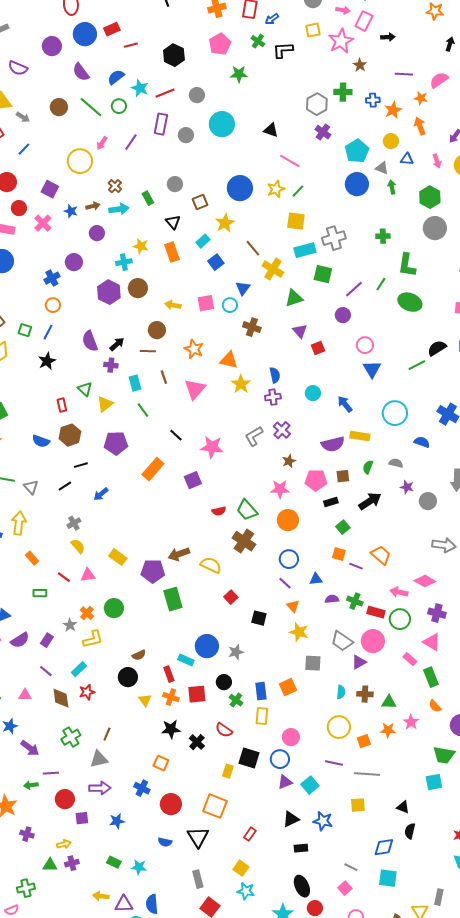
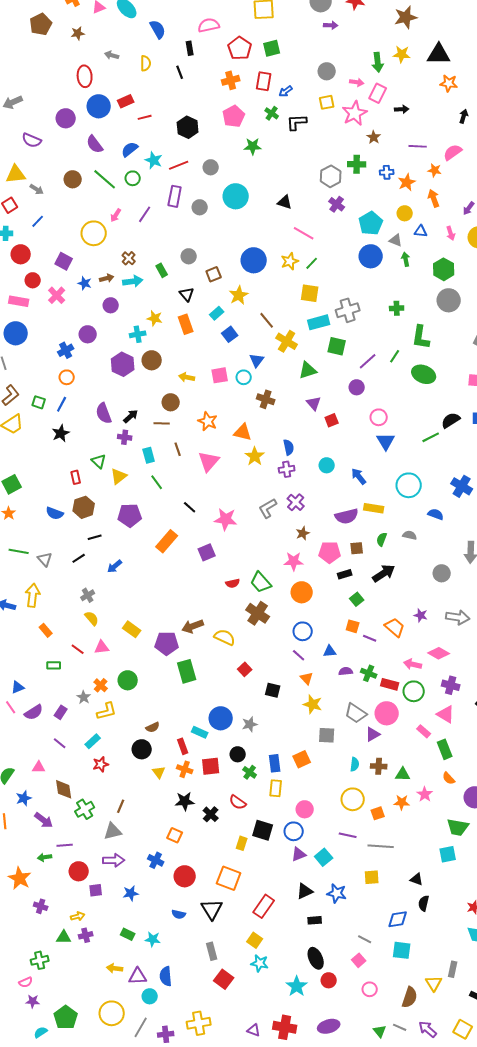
purple star: (407, 487) -> (421, 615), moved
brown diamond: (61, 698) -> (64, 789), moved
red rectangle: (250, 834) -> (264, 906), size x1.6

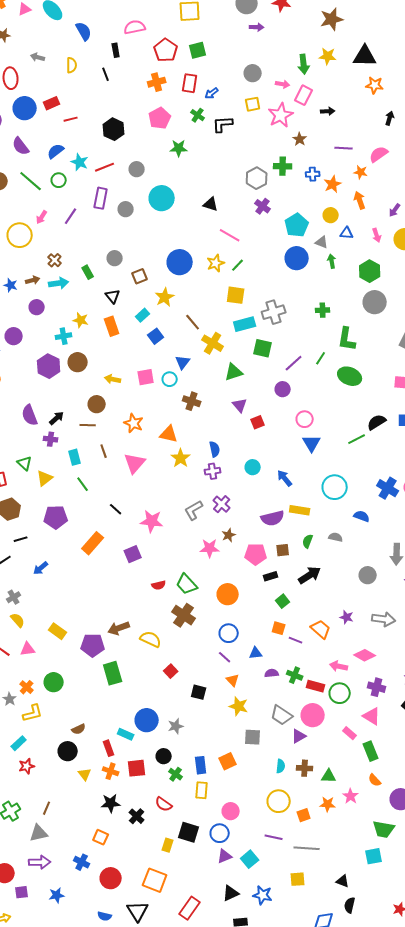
pink star: (294, 561) -> (210, 548), moved

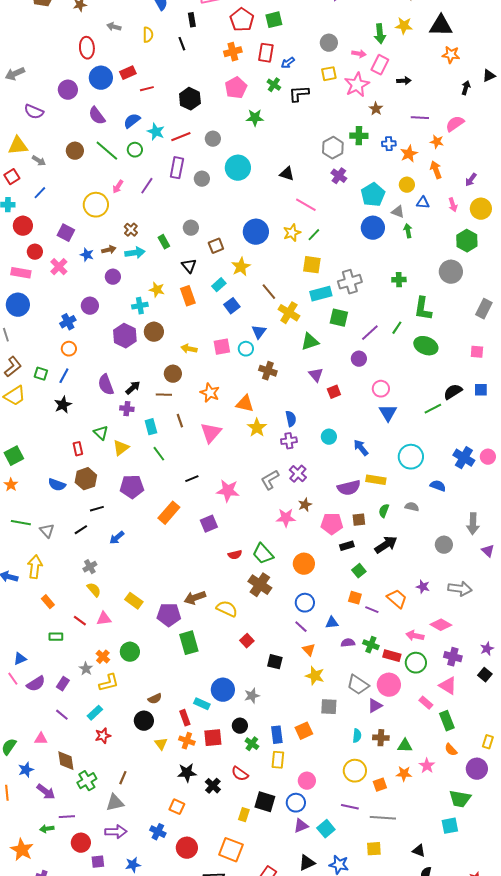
green hexagon: (370, 271) -> (467, 241), moved
black line: (116, 509) -> (192, 479), turned -64

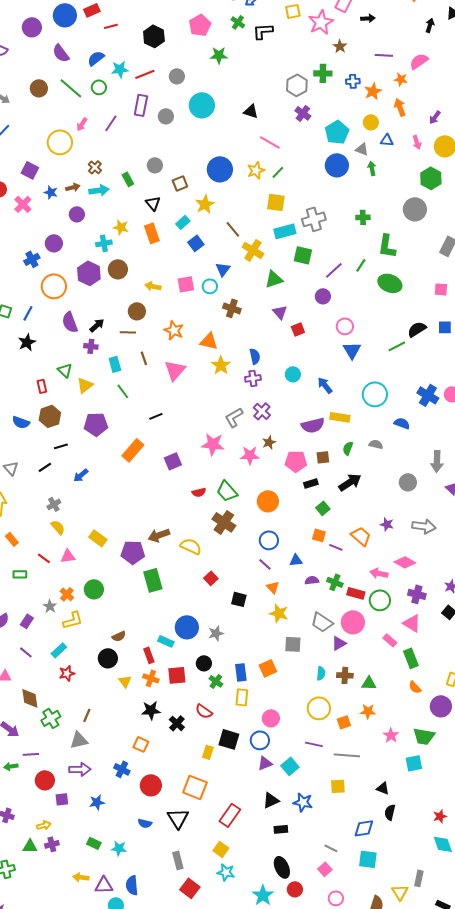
cyan star: (156, 132) -> (120, 69), turned -30
orange circle: (69, 349) -> (54, 286), moved, size x1.6
pink star: (228, 491) -> (213, 444), moved
pink star: (427, 766) -> (391, 735), moved

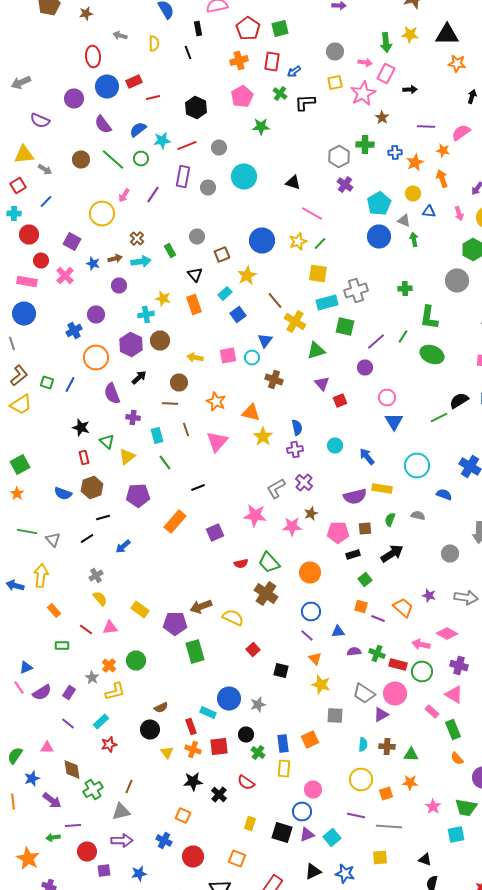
black arrow: (97, 325) -> (139, 378), moved
black star: (27, 342) -> (81, 428), moved, turned -30
black square: (229, 739) -> (282, 832), moved
orange square: (195, 787) -> (237, 858), size x0.7

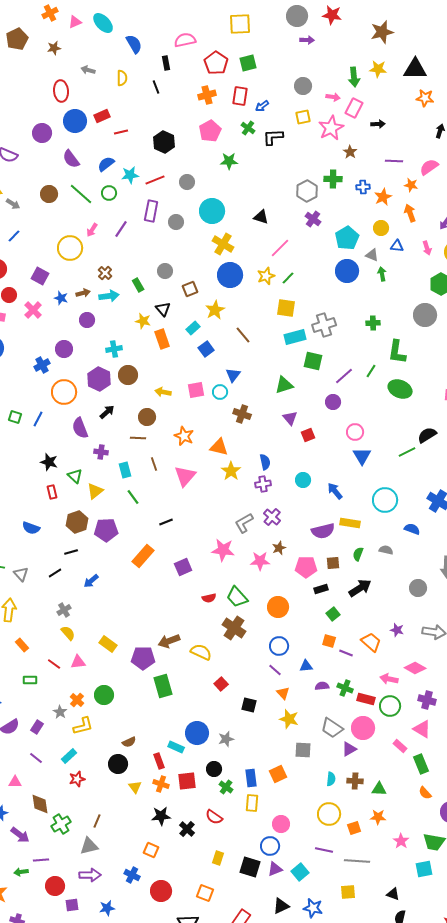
pink line: (312, 214) -> (280, 248), turned -75
yellow star: (163, 298) -> (143, 321), moved
yellow cross: (295, 322) -> (223, 244), moved
brown hexagon: (92, 488) -> (77, 522), moved

